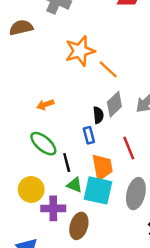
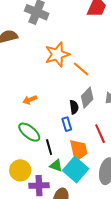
cyan square: (98, 190) -> (76, 170), turned 30

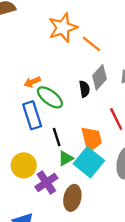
blue rectangle: (67, 124) -> (32, 115), moved, size x1.6
green ellipse: (29, 132) -> (50, 97), moved
green triangle: (56, 166) -> (66, 158), turned -48
purple cross: (39, 186) -> (46, 182), turned -30

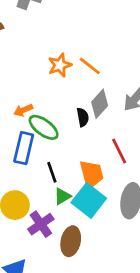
orange star: (63, 28) -> (60, 65), moved, size x0.7
blue rectangle: (32, 115) -> (24, 148), turned 32

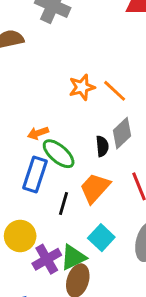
black line: (52, 172) -> (64, 203), turned 30
orange trapezoid: (92, 174) -> (95, 188), moved, turned -128
green triangle: (62, 196) -> (73, 257), moved, size x1.4
cyan square: (89, 200) -> (101, 238), size x0.7

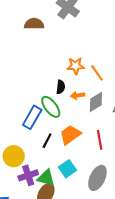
orange arrow: (38, 133) -> (78, 95), moved
black semicircle: (102, 146) -> (61, 87), moved
green triangle: (73, 257) -> (46, 178), turned 30

